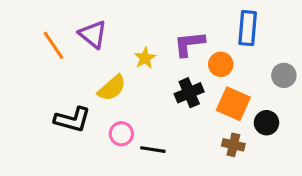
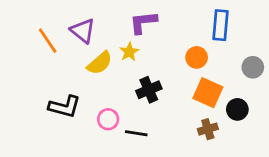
purple L-shape: (189, 44) -> (143, 22), moved
yellow semicircle: (112, 88) -> (100, 63), moved
black cross: (189, 93) -> (149, 90), moved
brown cross: (233, 145) -> (208, 129), turned -30

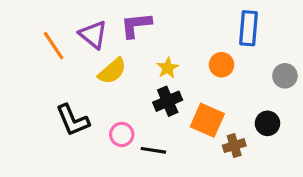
purple L-shape: (143, 22) -> (136, 25), moved
yellow star: (129, 52) -> (168, 68), moved
orange square: (208, 93) -> (207, 120), moved
black L-shape: (65, 107) -> (73, 120), turned 52

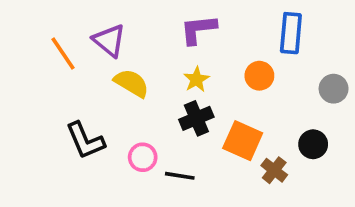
purple L-shape: (136, 25) -> (198, 29), moved
yellow semicircle: (112, 71) -> (132, 83), turned -108
brown cross: (234, 146) -> (274, 170), turned -35

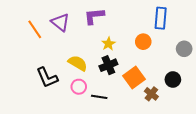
purple L-shape: (198, 29) -> (94, 16), moved
yellow semicircle: (132, 83) -> (78, 63), moved
orange square: (243, 141) -> (134, 77), turned 30

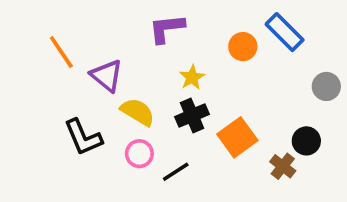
blue rectangle: (161, 18) -> (285, 32), turned -50
purple triangle: (60, 22) -> (107, 76), moved
orange circle: (143, 42) -> (243, 47), moved
brown cross: (151, 94) -> (283, 166), moved
black line: (99, 97) -> (176, 172), turned -42

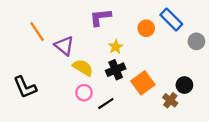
gray circle: (326, 86) -> (196, 41), moved
black L-shape: (83, 137) -> (25, 87), moved

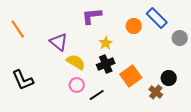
orange line: (37, 32) -> (18, 29), moved

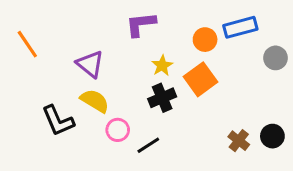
blue rectangle: (157, 18) -> (240, 27), turned -60
yellow semicircle: (76, 62) -> (95, 101), moved
orange square: (131, 76) -> (200, 79), moved
black circle: (169, 78) -> (272, 136), moved
black L-shape: (23, 80) -> (58, 121), moved

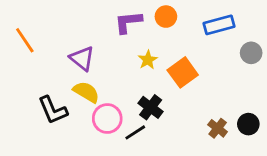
orange circle: (205, 40) -> (166, 17), moved
black cross: (162, 98) -> (151, 107), moved, turned -30
pink circle: (118, 130) -> (107, 119), size x1.4

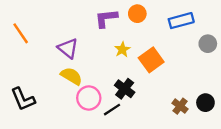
black L-shape: (53, 110) -> (23, 99), moved

